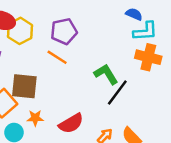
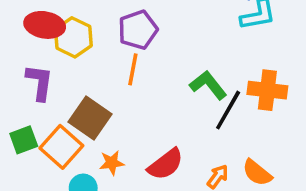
orange line: (57, 57) -> (133, 69), turned 75
orange cross: (148, 57) -> (267, 90), moved
brown square: (24, 86) -> (90, 118), turned 36

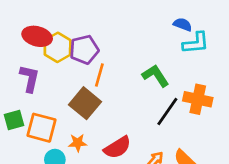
purple pentagon: (138, 30) -> (84, 50), moved
green L-shape: (208, 85) -> (156, 76), moved
brown square: (90, 118) -> (85, 103), moved
orange square: (61, 147) -> (41, 128), turned -32

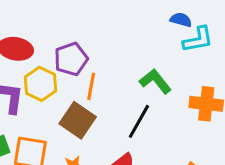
yellow hexagon: (58, 47) -> (41, 84), moved
black line: (167, 111) -> (139, 121), moved

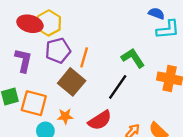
purple pentagon: (71, 59) -> (58, 51), moved
yellow hexagon: (41, 84) -> (49, 23), moved

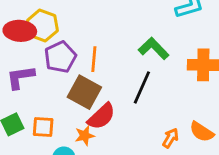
purple L-shape: (23, 60) -> (20, 77), turned -100
orange square: (34, 103) -> (43, 127), size x0.7
red semicircle: (100, 120) -> (101, 116), moved

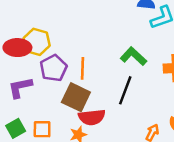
red semicircle: (101, 116) -> (92, 117), turned 40

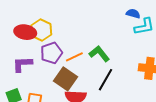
green L-shape: (133, 56) -> (99, 54), moved
orange line: (83, 68) -> (74, 57), turned 54

